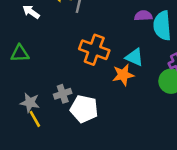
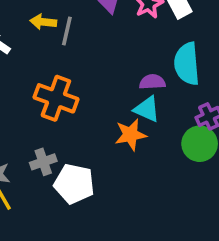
purple semicircle: (143, 16) -> (152, 82), moved
orange cross: (94, 50) -> (56, 98), moved

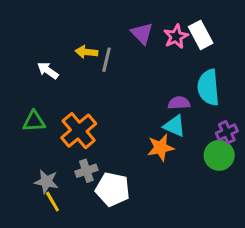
orange cross: (56, 98) -> (79, 131), moved, turned 30

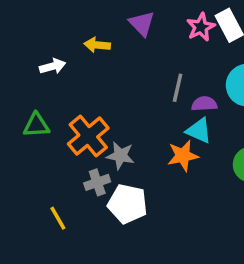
purple triangle: (142, 33) -> (142, 23), moved
gray line: (106, 60) -> (178, 88), moved
white arrow: (48, 70) -> (53, 66), turned 130
gray star: (46, 182) -> (120, 156), moved

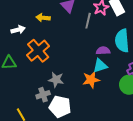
gray line: (178, 88) -> (88, 21), moved
cyan triangle: (199, 131) -> (100, 66), turned -42
orange cross: (88, 136) -> (38, 51), moved

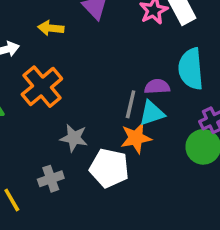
gray line: (88, 21) -> (131, 104), moved
gray cross: (43, 95) -> (51, 179), moved
white pentagon: (60, 107) -> (109, 168), moved

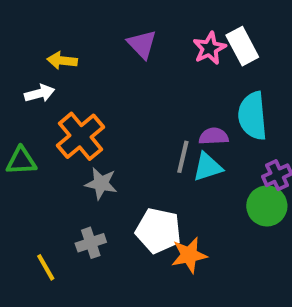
yellow arrow: (51, 28) -> (62, 61), moved
gray star: (74, 138) -> (101, 183), moved
orange star: (136, 138) -> (189, 255), moved

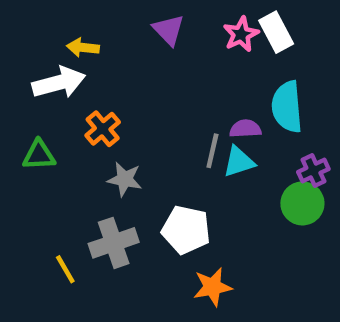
white arrow: (40, 93) -> (59, 83), size x1.6
orange cross: (81, 136) -> (103, 129), size x0.7
gray cross: (91, 243) -> (114, 243), size x1.5
orange star: (189, 255) -> (212, 287), moved

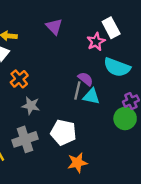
pink star: (241, 34) -> (96, 42), moved
cyan semicircle: (287, 107) -> (117, 67), turned -64
purple semicircle: (245, 129) -> (86, 79), moved, turned 42
cyan triangle: (239, 162) -> (91, 96), turned 30

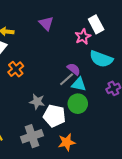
gray line: (77, 91) -> (67, 79), turned 35
gray star: (31, 106) -> (37, 102), moved
green circle: (125, 118) -> (78, 104), moved
gray cross: (25, 139) -> (32, 136), moved

